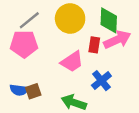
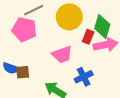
red rectangle: (94, 45) -> (88, 37), moved

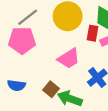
brown square: (23, 72) -> (51, 89), moved, turned -32

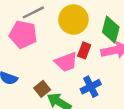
red rectangle: (93, 33) -> (84, 50), moved

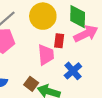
pink trapezoid: (66, 62) -> (46, 55), turned -60

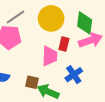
brown square: (31, 84) -> (32, 82), turned -32

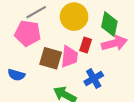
brown square: (32, 82) -> (51, 58), moved, size x1.5

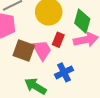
pink trapezoid: (69, 57) -> (42, 50), turned -40

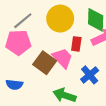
brown square: (24, 51) -> (45, 63), turned 30

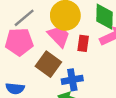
pink trapezoid: (62, 58) -> (59, 36), moved
blue cross: (90, 75) -> (72, 80), moved, turned 30

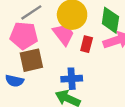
brown square: (48, 64) -> (31, 60), moved, turned 35

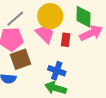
blue cross: (72, 79) -> (57, 71), turned 30

